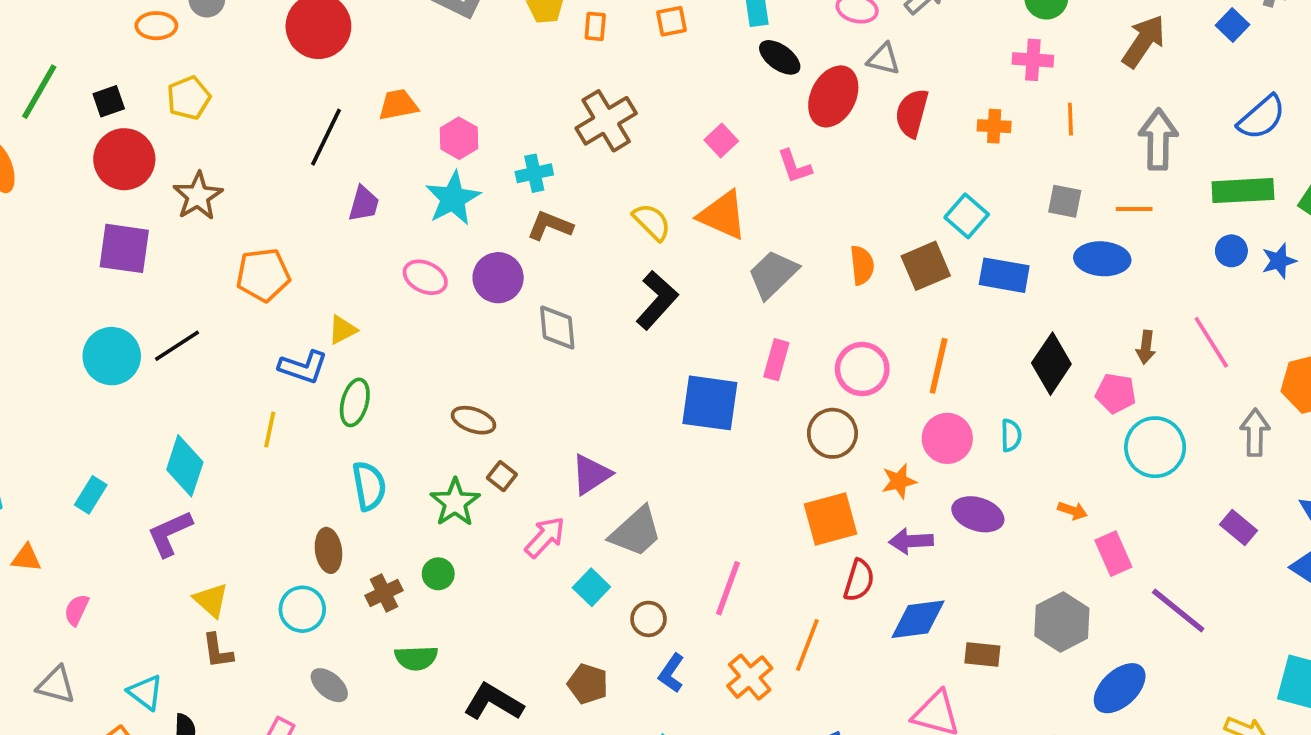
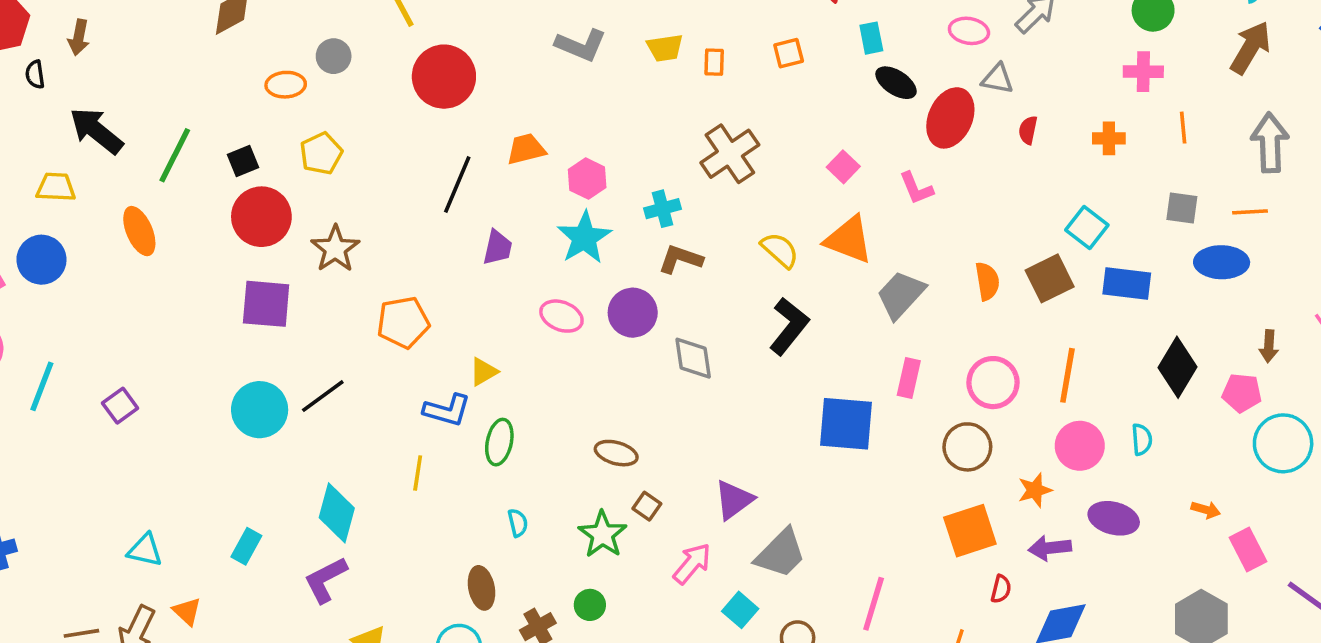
red semicircle: (912, 113) -> (1028, 130), size x0.6
cyan semicircle: (369, 486) -> (518, 523), size x0.6
orange triangle: (26, 558) -> (187, 611), turned 40
red semicircle: (859, 580) -> (1001, 589), size x0.7

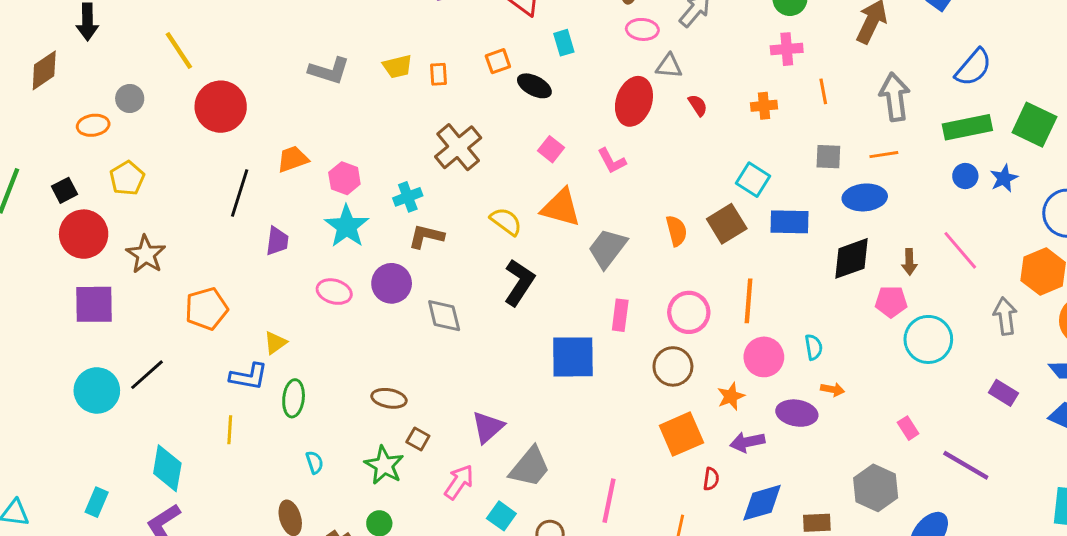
black ellipse: (896, 83) -> (534, 86), moved
red semicircle: (1028, 130) -> (698, 105), turned 140
black diamond: (1178, 367) -> (851, 258), moved, turned 45
orange arrow: (1206, 510) -> (833, 389), moved
pink rectangle: (1248, 549) -> (908, 428), size x0.7

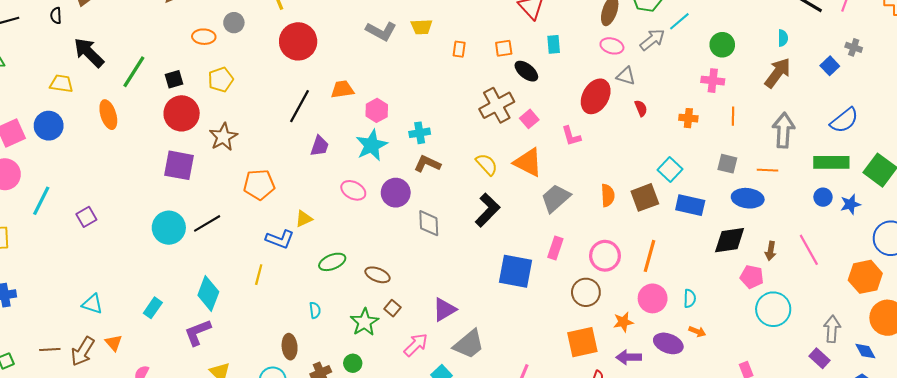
yellow trapezoid: (397, 66) -> (422, 27), moved
brown cross: (458, 147) -> (497, 105), moved
gray arrow: (1005, 316) -> (832, 329), moved
green ellipse: (294, 398) -> (332, 262), moved, turned 50

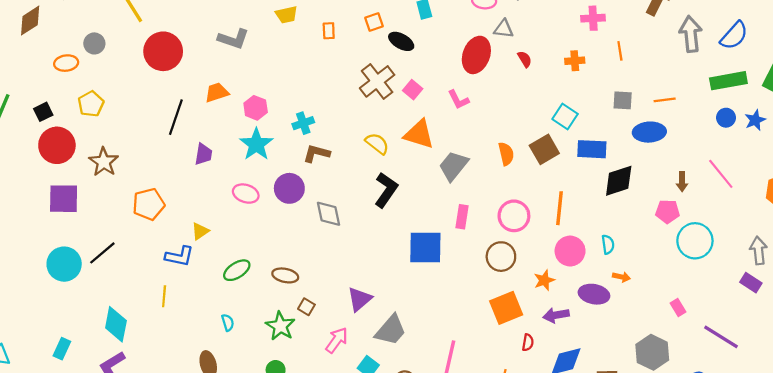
gray L-shape: (381, 31) -> (233, 39), moved
gray arrow: (783, 130) -> (691, 34), moved
black diamond: (730, 240) -> (619, 181), moved

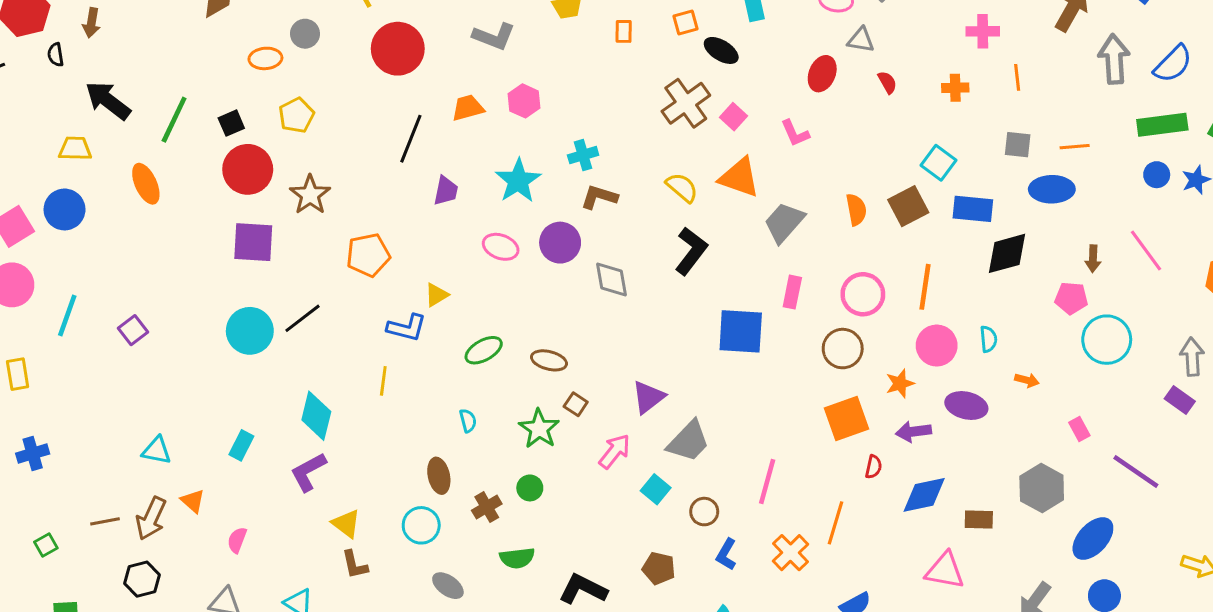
red ellipse: (476, 55) -> (822, 74), size x0.7
pink hexagon: (256, 108) -> (524, 101), moved
orange arrow: (621, 277) -> (1027, 380), moved

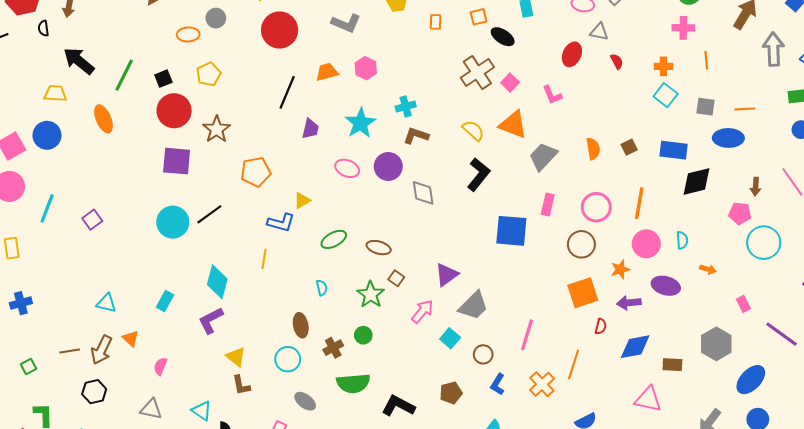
cyan square: (939, 163) -> (666, 95), moved
brown square: (908, 206) -> (629, 147), size x0.6
green semicircle: (517, 558) -> (353, 383), size x1.4
brown pentagon: (659, 568) -> (451, 393), turned -30

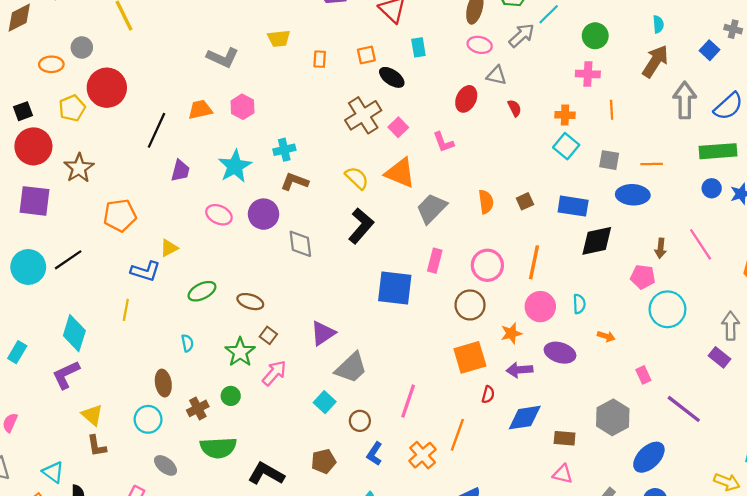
red circle: (280, 30) -> (107, 88), moved
pink arrow: (422, 311) -> (274, 373), moved
pink triangle: (648, 399) -> (563, 474), moved, size x0.7

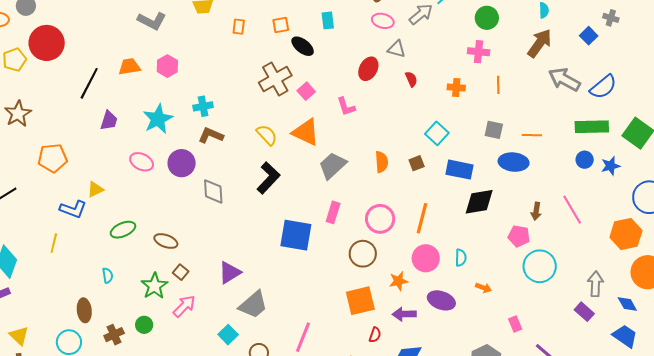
gray arrow: (685, 100) -> (564, 79), turned -64
cyan square: (566, 146) -> (437, 133), moved

